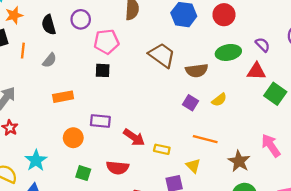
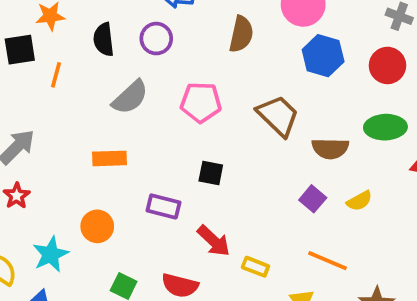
pink pentagon: (106, 42) -> (201, 102), moved
gray semicircle: (50, 60) -> (130, 97), moved, size x1.5
black square: (103, 70) -> (211, 173), moved
orange circle: (73, 138) -> (97, 226), moved

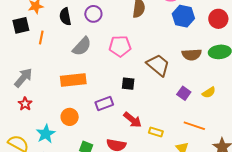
brown trapezoid: (278, 116) -> (158, 65), moved
brown semicircle: (330, 148) -> (192, 55), moved
orange rectangle: (109, 158) -> (73, 80), size x1.4
purple rectangle: (164, 206) -> (104, 104), turned -30

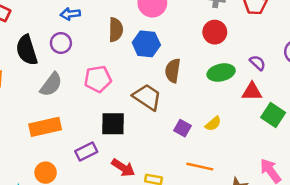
blue hexagon: (183, 16) -> (146, 44), moved
black semicircle: (65, 17) -> (27, 50), size x1.4
brown semicircle: (192, 55) -> (173, 71), moved, turned 108
black square: (128, 84) -> (113, 124), size x1.5

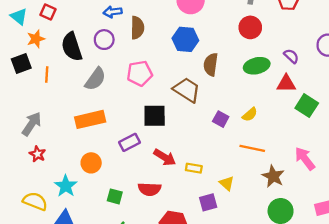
brown semicircle: (116, 30) -> (137, 28), moved
orange line: (200, 167) -> (252, 148), moved

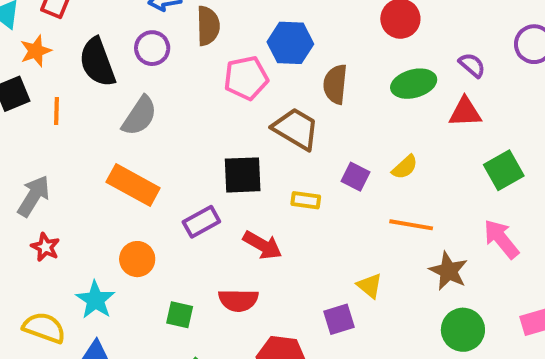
pink pentagon: (140, 73) -> (246, 78), moved
green square: (307, 106) -> (504, 170), moved, turned 30
orange rectangle: (90, 119) -> (133, 185), turned 44
yellow rectangle: (194, 168) -> (306, 200), moved

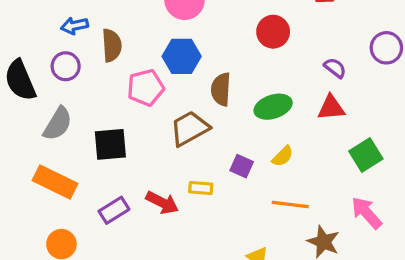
green ellipse: (414, 84) -> (273, 107), moved
brown trapezoid: (296, 129) -> (190, 128), turned -57
black square: (243, 175) -> (110, 144), moved
red arrow: (262, 245) -> (162, 203), moved

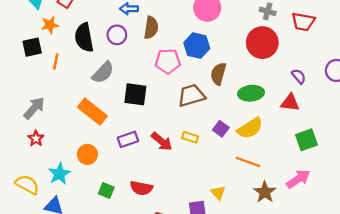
red circle: (273, 32) -> (262, 43), size x1.4
yellow semicircle: (283, 156) -> (250, 128), size x1.6
pink arrow: (367, 213) -> (298, 179), turned 85

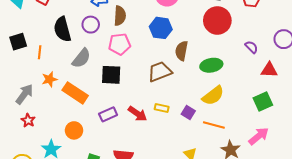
orange star: (50, 25) -> (49, 79), moved
pink pentagon: (168, 61) -> (120, 44), moved
red triangle: (290, 103) -> (269, 70), moved
purple square: (221, 129) -> (188, 112), moved

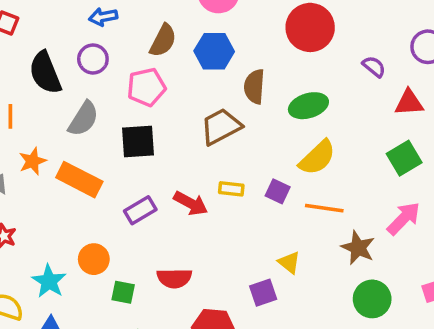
brown semicircle: (120, 16) -> (163, 41), moved, turned 30
orange circle: (74, 130) -> (94, 259), moved

